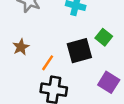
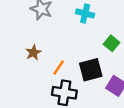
black square: (79, 51) -> (91, 70), moved

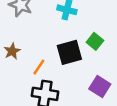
black square: (91, 70) -> (69, 52), moved

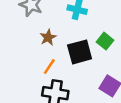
brown star: (12, 51) -> (48, 37), moved

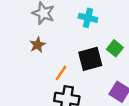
brown star: (48, 37) -> (38, 45), moved

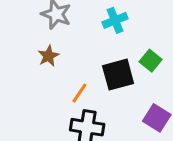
cyan cross: (88, 18) -> (115, 20), turned -36

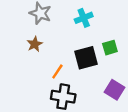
green square: (151, 61) -> (110, 48), turned 35

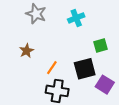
brown star: (35, 44) -> (27, 51), moved
black square: (86, 58) -> (85, 69), moved

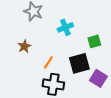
cyan cross: (76, 18) -> (65, 27), moved

